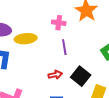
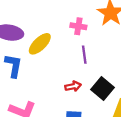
yellow ellipse: (26, 39) -> (40, 44), turned -40

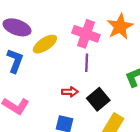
pink cross: (78, 26) -> (86, 34), size x1.6

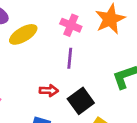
pink cross: (86, 34) -> (71, 25), size x0.7

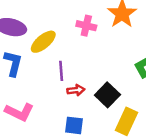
purple line: (70, 58) -> (61, 71), moved

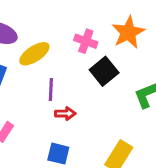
black square: (107, 95) -> (104, 71), moved

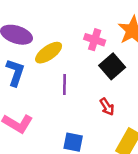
red arrow: (65, 114) -> (107, 107), moved, turned 60

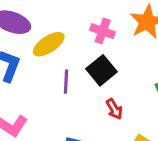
black square: (112, 66) -> (102, 70), moved

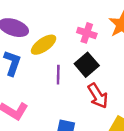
red arrow: (114, 109) -> (98, 96), size x1.5

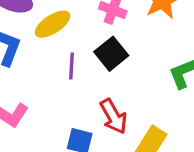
red arrow: (98, 96) -> (114, 116), moved

